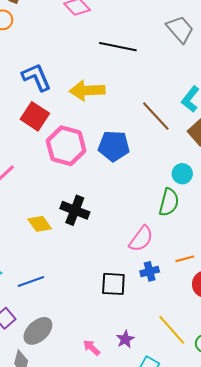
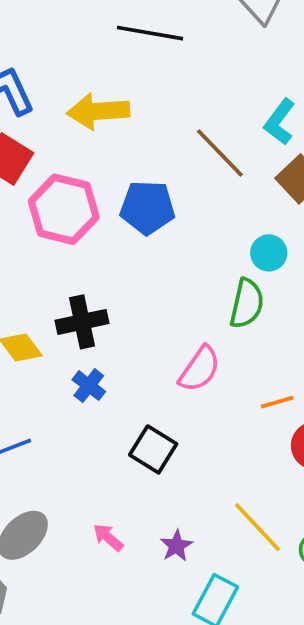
black cross: (75, 210) -> (82, 322), turned -32
blue cross: (150, 271) -> (89, 386), moved, turned -36
black square: (113, 284) -> (153, 449), turned 30
pink arrow: (92, 348) -> (108, 537), moved

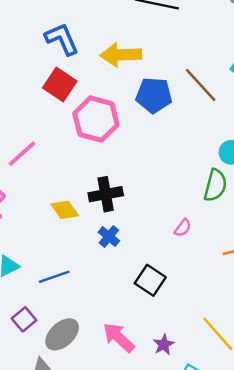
blue pentagon: (147, 208) -> (154, 95), moved
pink semicircle: (200, 369) -> (183, 228), size x0.6
pink arrow: (108, 537) -> (119, 338), size x1.6

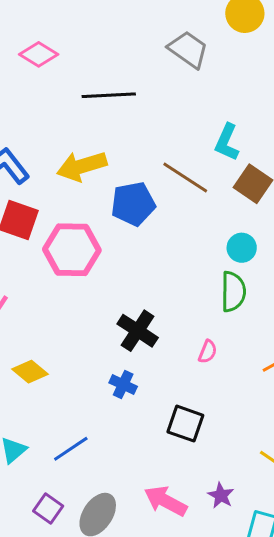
black cross: (106, 194) -> (138, 331), moved, turned -32
yellow diamond: (65, 210) -> (30, 372), moved

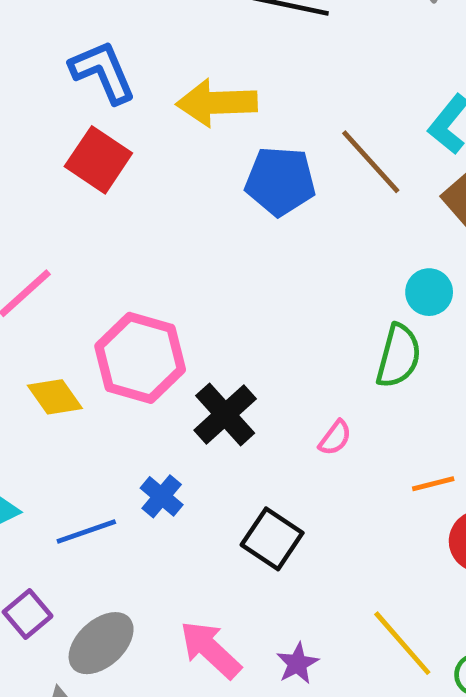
pink hexagon: (72, 250) -> (140, 358), moved
black cross: (138, 331) -> (225, 414), moved
blue cross: (123, 385) -> (162, 496), moved

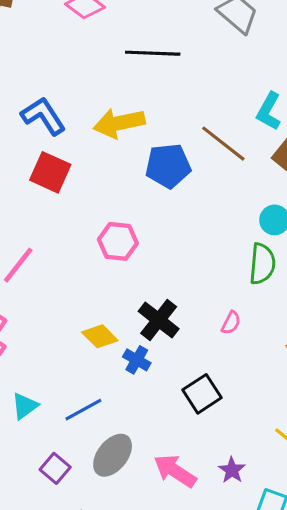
pink hexagon: (140, 358) -> (118, 241), moved, size x0.7
yellow diamond: (55, 397) -> (100, 336), moved
blue cross: (162, 496) -> (137, 360), moved
black square: (272, 539) -> (202, 394), turned 33
gray ellipse: (101, 643) -> (113, 455), moved

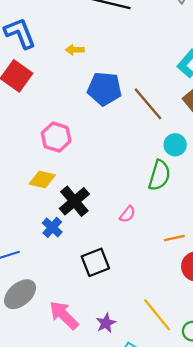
yellow arrow: (119, 123) -> (75, 50), size x0.5
brown line: (223, 144) -> (148, 104), moved
yellow diamond: (100, 336) -> (42, 179), moved, turned -44

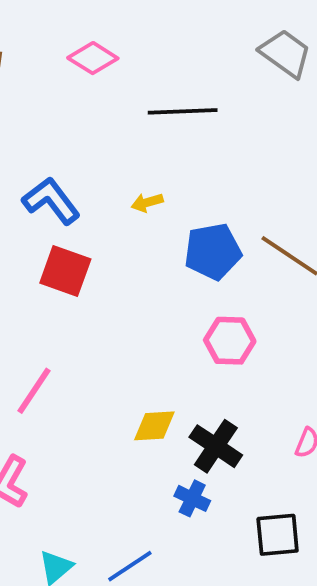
pink hexagon: (56, 137) -> (230, 341), moved
black square: (95, 262) -> (278, 535), turned 32

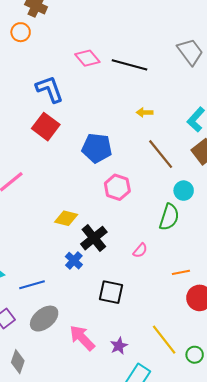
pink diamond: (93, 58) -> (87, 58), moved
yellow arrow: (147, 202) -> (145, 112), moved
blue pentagon: (213, 251) -> (97, 148), moved

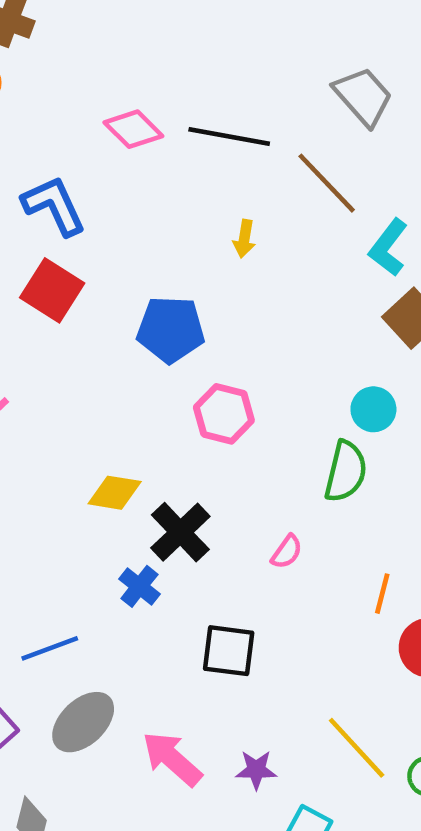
yellow arrow: (145, 112) -> (244, 239), moved, turned -77
brown line: (161, 154) -> (327, 183), moved
orange line: (181, 272) -> (382, 594), turned -60
purple star: (119, 346) -> (256, 770), turned 30

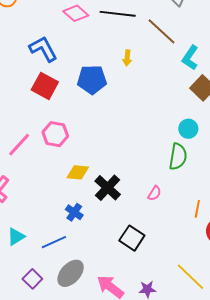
blue pentagon: (171, 329) -> (92, 80), moved
pink hexagon: (224, 414) -> (55, 134), moved
blue cross: (139, 586) -> (74, 212), moved
black square: (229, 651) -> (132, 238), turned 30

